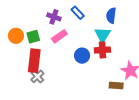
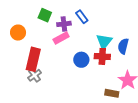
blue semicircle: (111, 16) -> (123, 46), moved
purple cross: (54, 17) -> (64, 24), moved, turned -32
green square: (33, 37) -> (45, 15), moved, turned 32

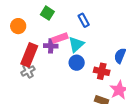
purple cross: (64, 24) -> (51, 46), moved
cyan triangle: (104, 41) -> (76, 44), moved
red cross: (102, 56) -> (102, 71), moved

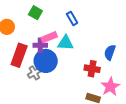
cyan triangle: (76, 44) -> (66, 43), turned 48
blue circle: (77, 63) -> (46, 61), moved, size x1.5
gray cross: (28, 71) -> (34, 73), moved

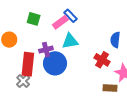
pink rectangle: (49, 37) -> (60, 22), moved
red cross: (92, 69) -> (102, 60), turned 35
gray cross: (34, 73) -> (23, 81), moved

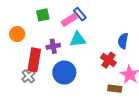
green square: (34, 19) -> (43, 15), turned -32
blue circle: (55, 63) -> (64, 73), moved

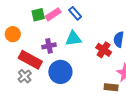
pink rectangle: (69, 20) -> (53, 14), moved
red rectangle: (34, 60) -> (30, 60), turned -70
red cross: (108, 60) -> (104, 50), moved

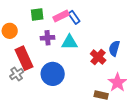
pink rectangle: (53, 14) -> (61, 16), moved
purple cross: (49, 46) -> (48, 38), moved
red rectangle: (30, 60) -> (24, 58), turned 30

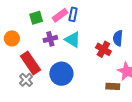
blue rectangle: (74, 17) -> (73, 14), turned 56
cyan triangle: (69, 42) -> (73, 40), turned 42

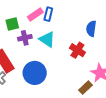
green square: (36, 18) -> (12, 24), moved
blue semicircle: (118, 38) -> (91, 29), moved
brown rectangle: (113, 86) -> (86, 88), turned -48

